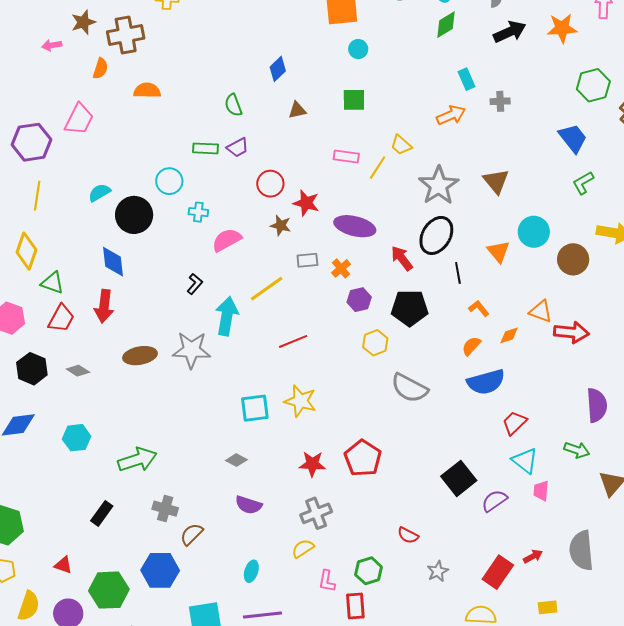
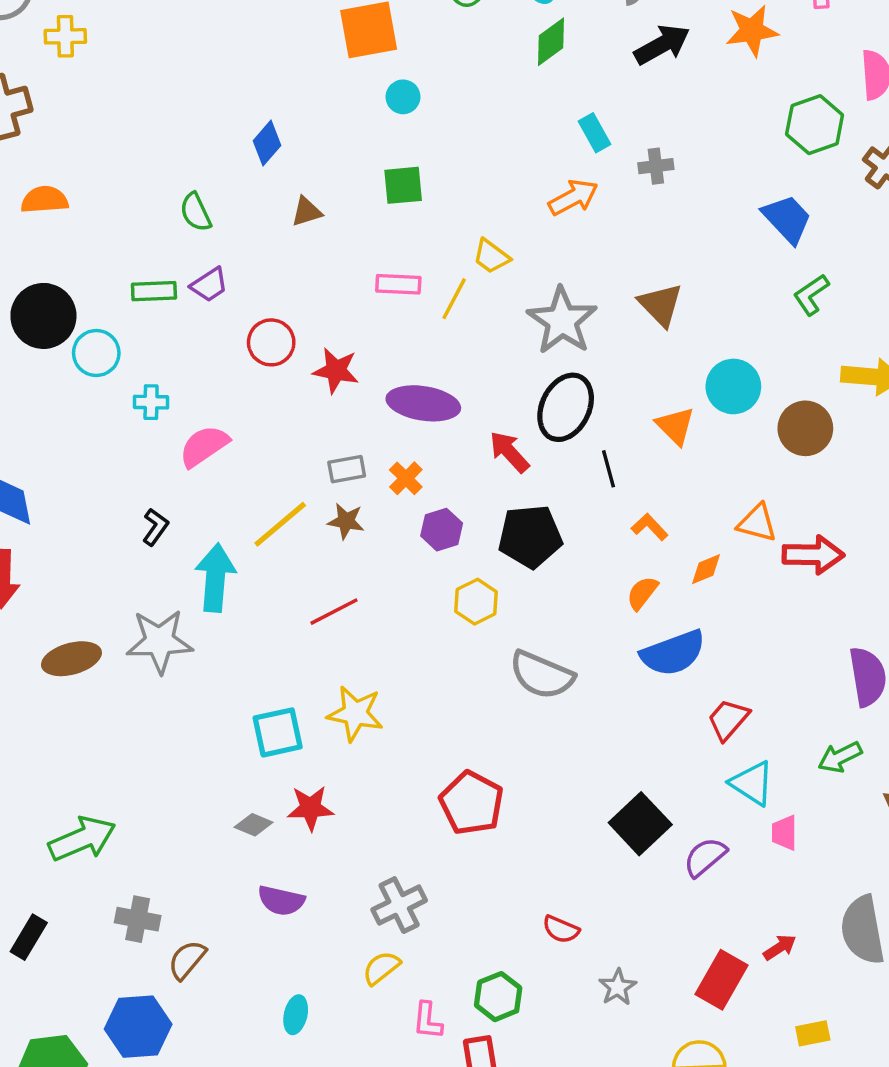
black circle: (134, 215) -> (43, 316), moved
brown star: (281, 225) -> (346, 521), moved
green arrow: (577, 450) -> (840, 757), turned 140
red star: (312, 464) -> (310, 808), moved

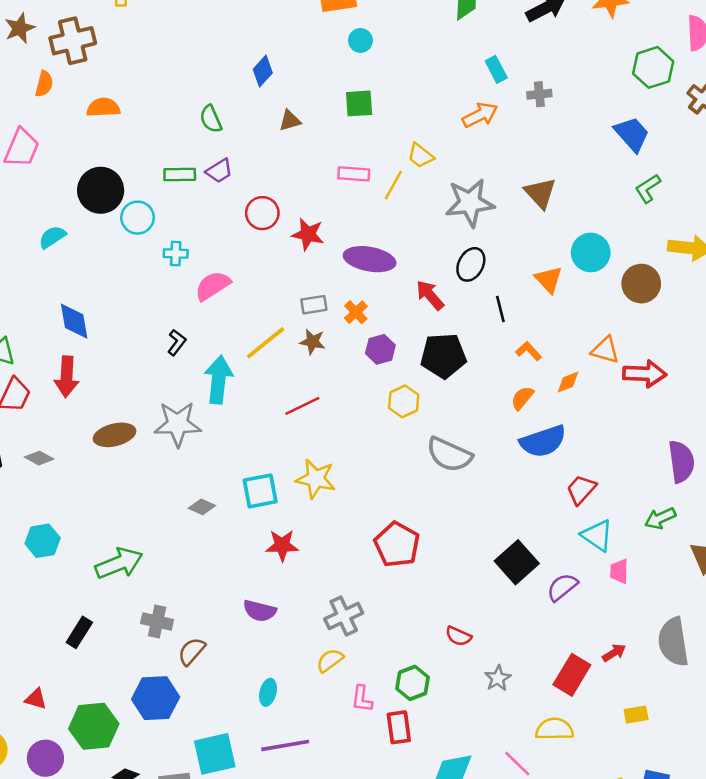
gray star: (562, 321) -> (470, 203), turned 30
black ellipse: (566, 407) -> (471, 264), size x0.7
gray diamond: (254, 825) -> (202, 507), moved

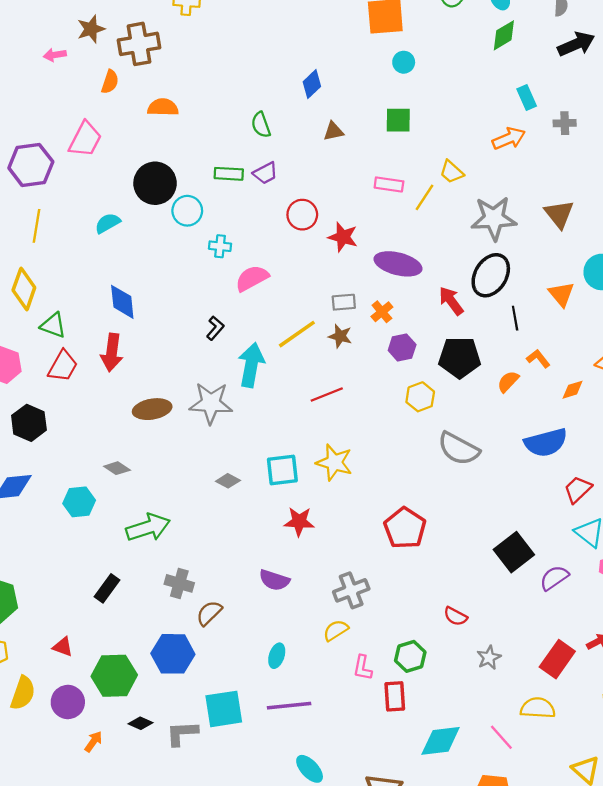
black ellipse: (471, 264) -> (491, 275), size x1.4
orange semicircle: (522, 398) -> (508, 382), moved
gray diamond: (39, 458) -> (117, 468), moved

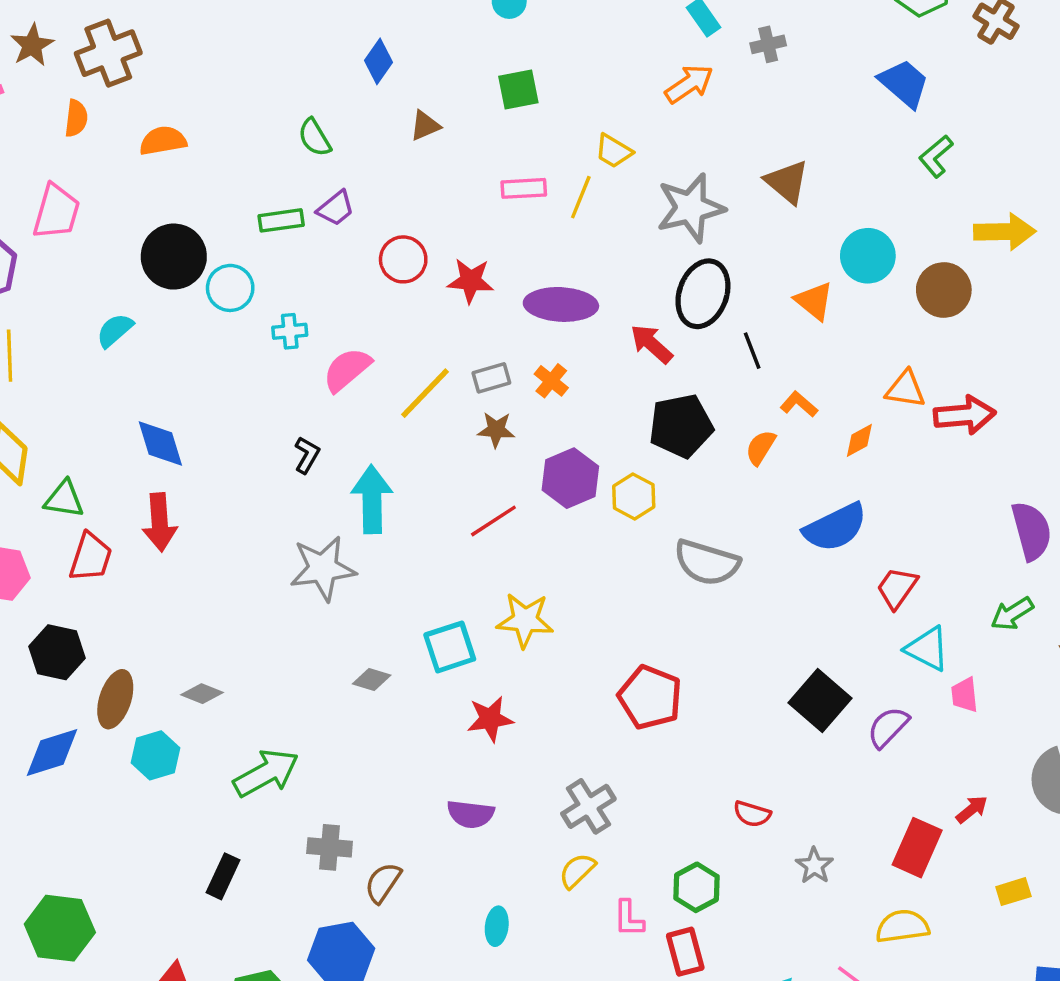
yellow line: (297, 334) -> (425, 393), moved
purple hexagon: (402, 348) -> (570, 478), moved, size x1.4
brown ellipse: (152, 409) -> (115, 699), moved, turned -51

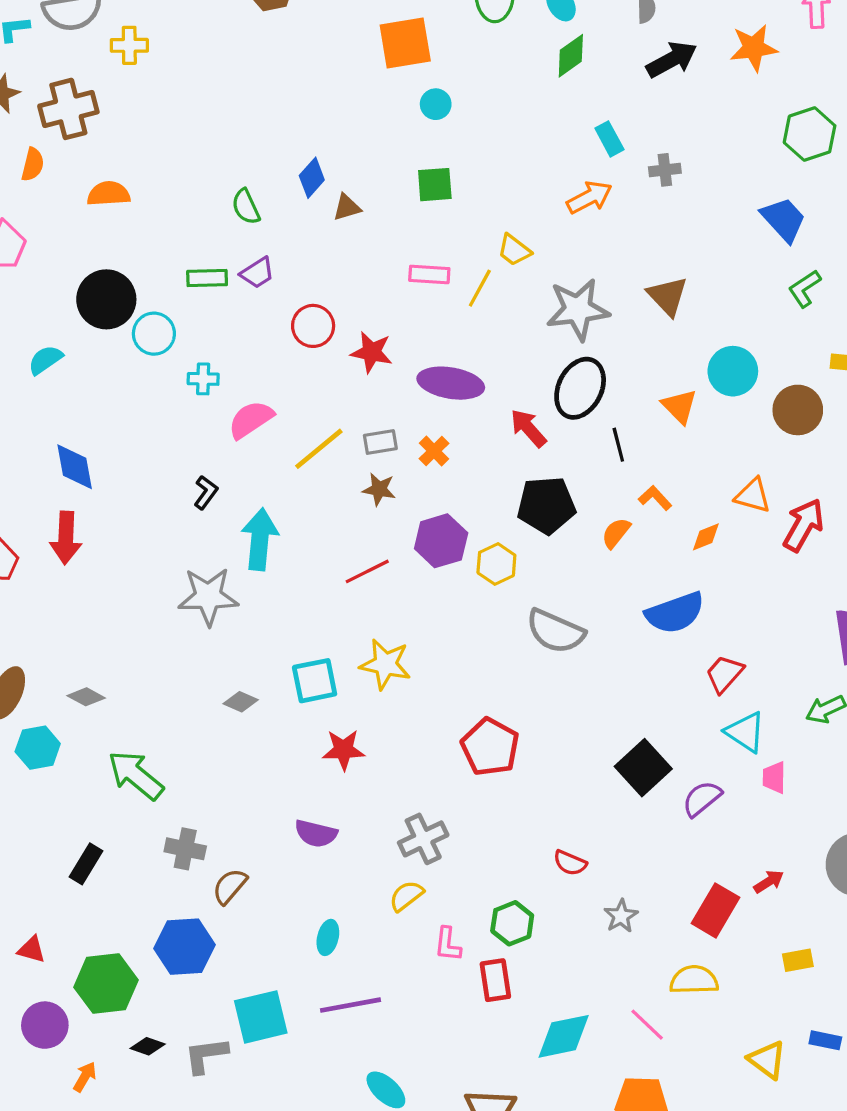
blue diamond: (379, 61) -> (312, 178), moved
red arrow: (965, 415) -> (804, 525), turned -62
green arrow: (266, 773) -> (136, 775), turned -118

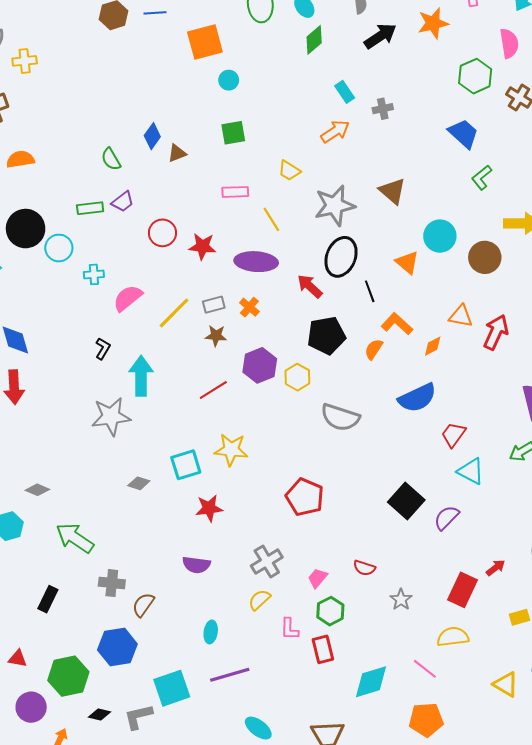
yellow line: (480, 288) -> (271, 219), moved, turned -55
orange L-shape: (655, 498) -> (397, 324), size x1.4
pink trapezoid: (774, 778) -> (317, 578), moved, turned 45

